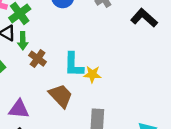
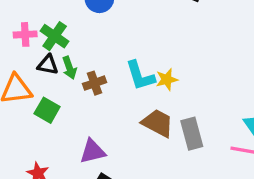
brown cross: (38, 59) -> (95, 83), turned -36
brown trapezoid: (61, 96) -> (158, 123), moved

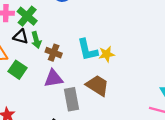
brown cross: (95, 83) -> (54, 53), turned 35
gray rectangle: (192, 134) -> (72, 99), moved
purple triangle: (93, 151) -> (53, 78), moved

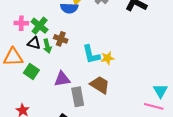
brown cross: (54, 53) -> (61, 39), moved

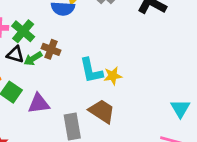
green arrow: (47, 46) -> (33, 59), turned 72
purple triangle: (62, 79) -> (39, 104), moved
cyan triangle: (160, 91) -> (180, 109), moved

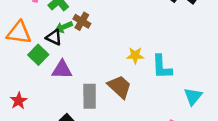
black triangle: (15, 54) -> (54, 37), moved
cyan L-shape: (91, 71) -> (162, 67), moved

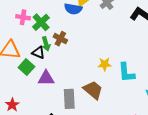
green arrow: (64, 27) -> (46, 44), turned -80

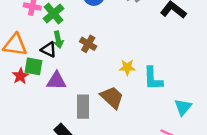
brown cross: (60, 39) -> (88, 44), moved
green square: (26, 67) -> (34, 66), turned -35
red star: (12, 105) -> (20, 76), moved

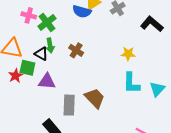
yellow star: (127, 67) -> (128, 54), moved
cyan triangle: (183, 107) -> (157, 89), moved

